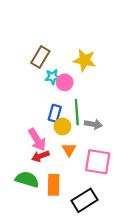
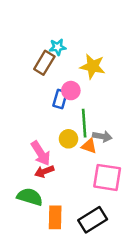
cyan star: (53, 77) -> (58, 47), moved
blue rectangle: (55, 113) -> (60, 99), moved
orange triangle: (69, 150) -> (89, 146), moved, turned -40
orange rectangle: (54, 185) -> (55, 217), moved

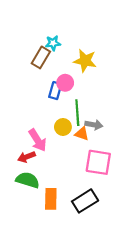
red arrow: (44, 171) -> (27, 157), moved

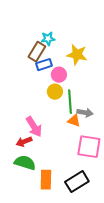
blue rectangle: (55, 91) -> (44, 65), moved, turned 56
yellow circle: (63, 127) -> (55, 92), moved

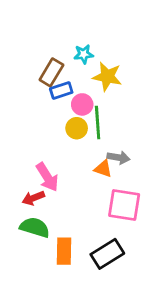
cyan star: (48, 39) -> (84, 54), moved
green line: (70, 102) -> (98, 123), moved

